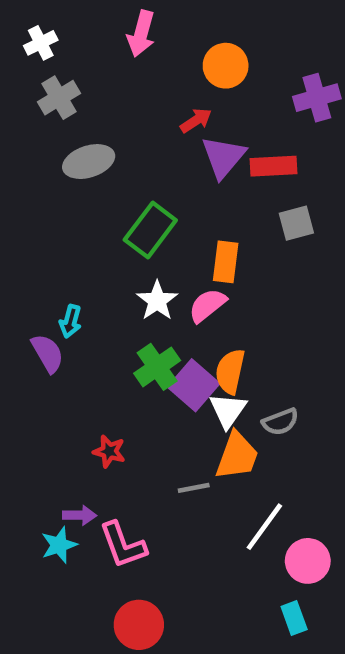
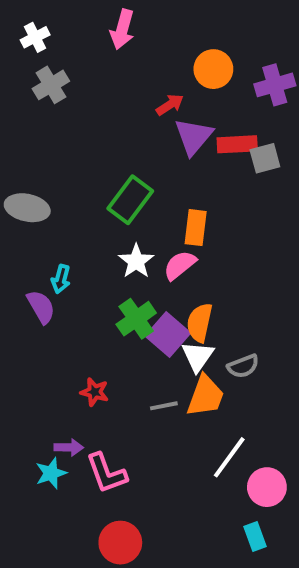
orange circle: (226, 66) -> (213, 69), moved
gray ellipse: (89, 162) -> (27, 208), moved, turned 30
gray square: (296, 223) -> (265, 158), moved
gray line: (194, 488) -> (164, 406), moved

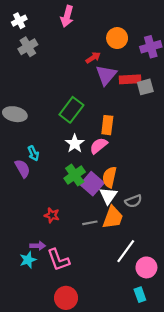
cyan arrow: (61, 279) -> (33, 153), turned -40

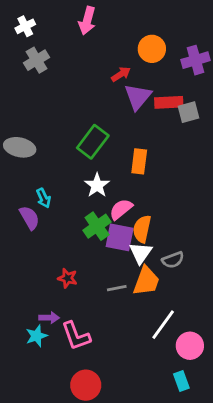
pink semicircle: (99, 146) -> (121, 209), moved
purple square: (92, 184) -> (120, 237), turned -30

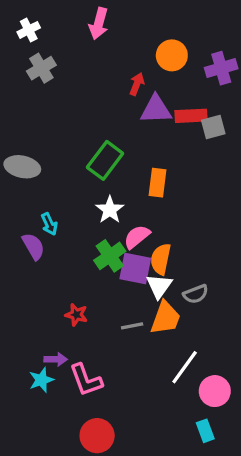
red arrow: (121, 74) -> (137, 84), turned -36
purple triangle: (138, 97) -> (156, 109), turned 48

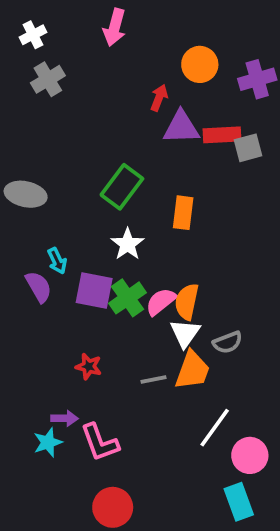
pink semicircle: (137, 237) -> (161, 302), moved
purple square: (135, 269) -> (94, 291), moved
cyan rectangle: (205, 431) -> (239, 502), size x1.4

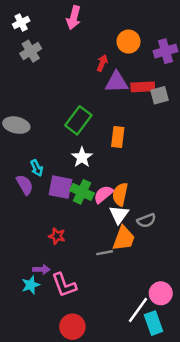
green cross: (128, 298) -> (82, 192), turned -30
gray line: (153, 379) -> (105, 253), moved
white line: (215, 428) -> (138, 310), moved

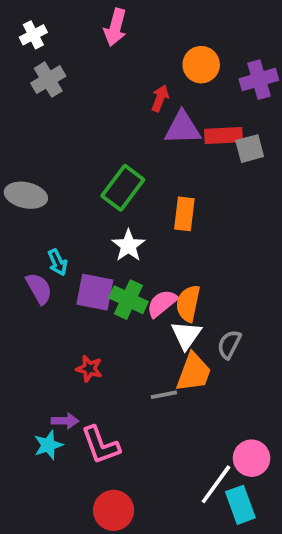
gray semicircle: (146, 221) -> (229, 344), turned 138

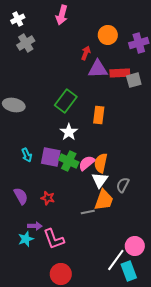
cyan arrow: (58, 262) -> (27, 155), moved
purple semicircle: (39, 288) -> (21, 196), moved

